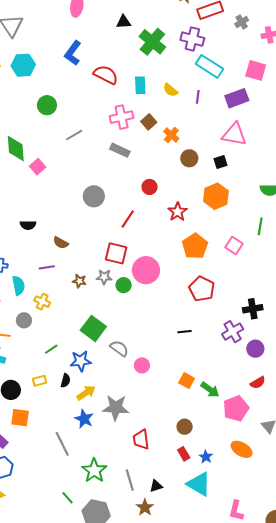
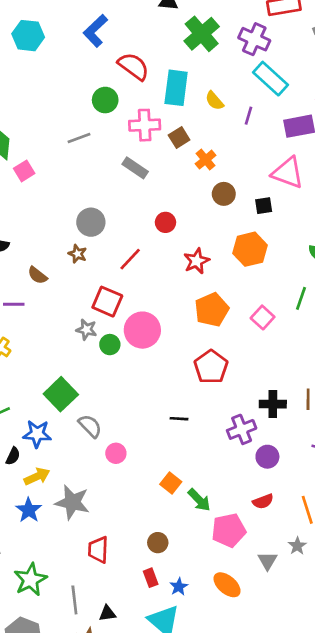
cyan rectangle: (140, 85) -> (176, 88), size x1.5
green circle: (47, 105) -> (105, 100), moved
brown star: (79, 281) -> (77, 254), moved

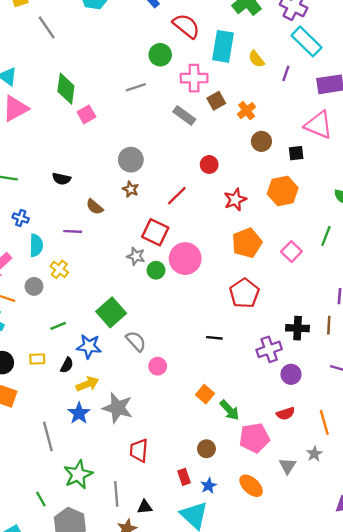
brown square: (179, 137) -> (216, 101), moved
gray circle: (91, 222) -> (131, 160), moved
brown circle: (158, 543) -> (206, 449), moved

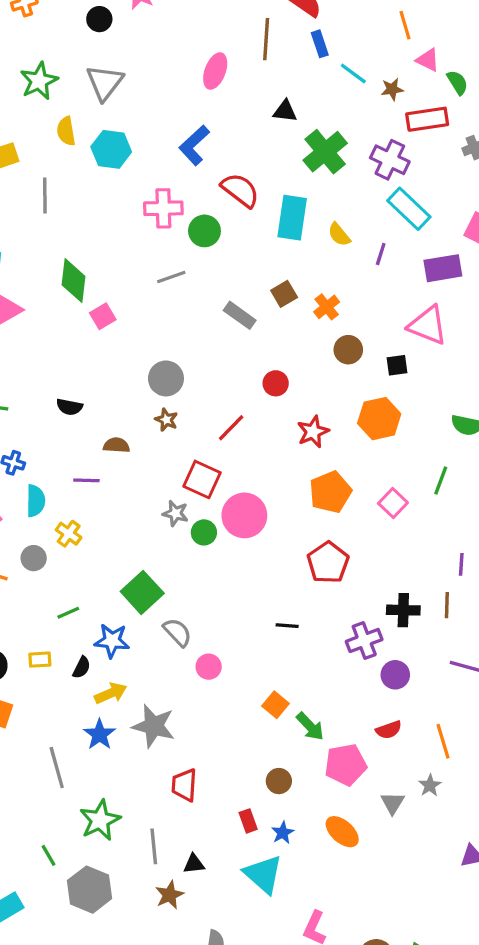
gray line: (47, 27) -> (45, 196), turned 35
pink cross: (194, 78) -> (163, 208), moved
brown semicircle: (95, 207) -> (116, 445), turned 144

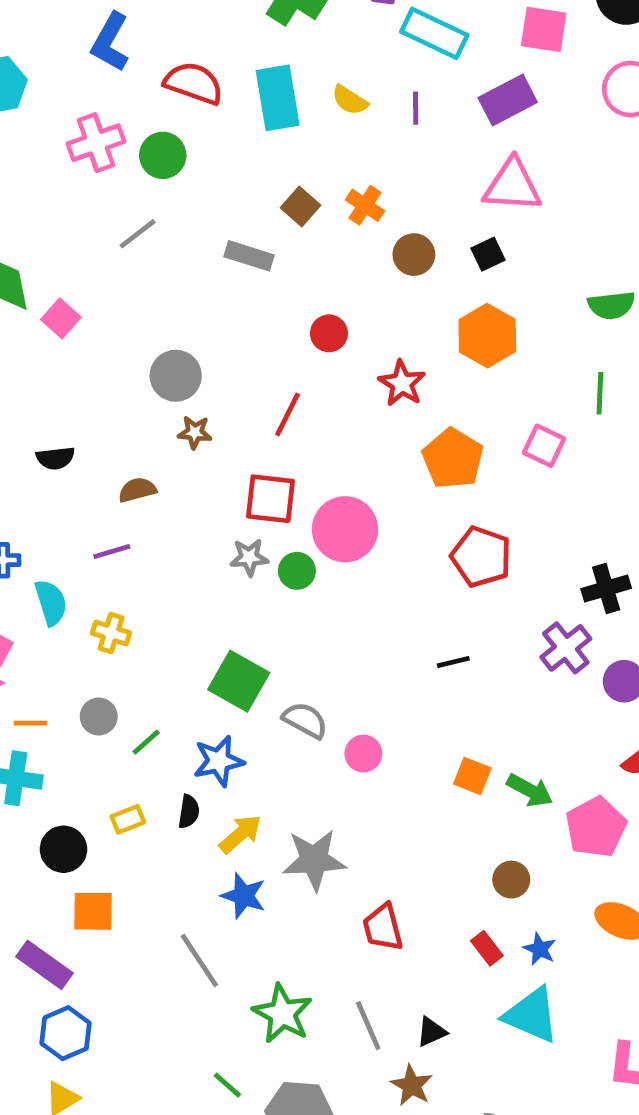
gray circle: (34, 558) -> (99, 716), moved

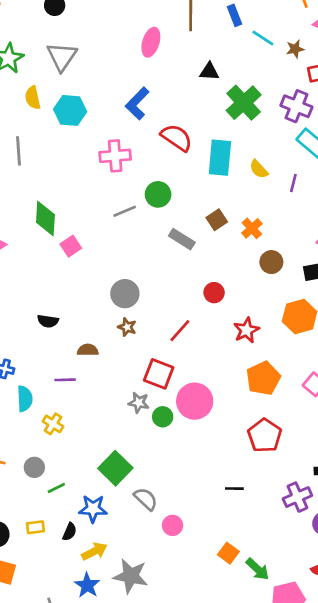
green circle: (163, 155) -> (158, 194), moved

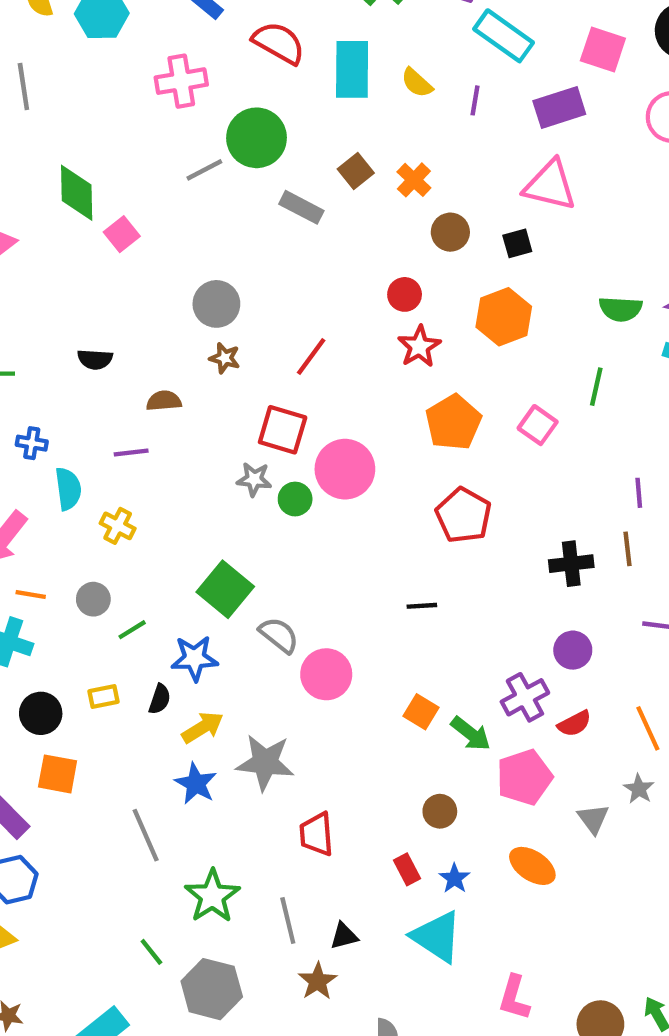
green circle: (158, 194) -> (256, 138), size x1.4
red circle: (214, 293) -> (405, 294), moved
purple cross: (297, 497) -> (525, 697), moved
pink circle: (173, 525) -> (326, 674), size x1.5

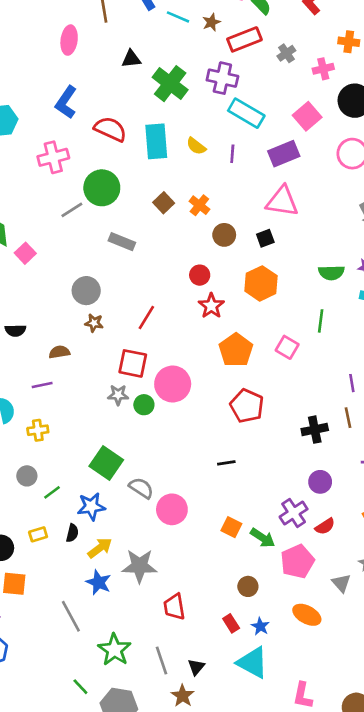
pink square: (603, 49) -> (307, 116), turned 36
gray rectangle: (301, 207) -> (122, 242), moved
yellow cross: (118, 526) -> (38, 430), turned -30
black triangle: (344, 936) -> (196, 667), turned -30

